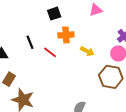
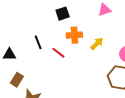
yellow arrow: (87, 51) -> (97, 44), moved, turned -72

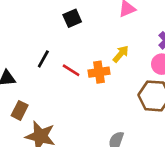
orange cross: (74, 35) -> (99, 72), moved
black line: (38, 42) -> (43, 59), turned 56

